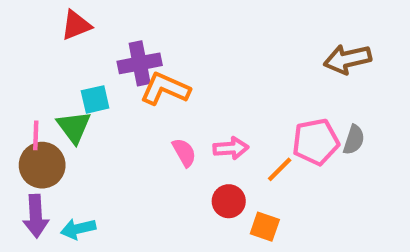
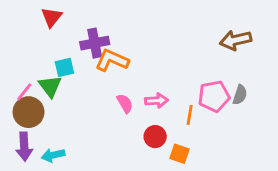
red triangle: (76, 25) -> (52, 17), turned -30
pink line: (36, 135) -> (24, 92), turned 36
orange line: (280, 169) -> (190, 115), turned -36

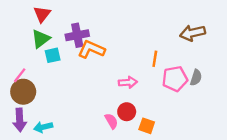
green triangle: (50, 86) -> (41, 39), moved, turned 30
pink semicircle: (125, 103) -> (111, 121), moved
orange line: (190, 115) -> (155, 59), moved

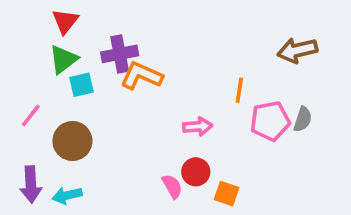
brown circle: (23, 92) -> (72, 141), moved

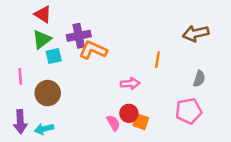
red triangle: (65, 21) -> (43, 14), turned -36
pink line: (31, 116) -> (20, 76), turned -42
pink pentagon: (270, 121) -> (189, 111), moved
orange square: (227, 194) -> (141, 122), moved

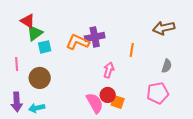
red triangle: (43, 14) -> (28, 21), moved
purple cross: (79, 36) -> (95, 37), moved
pink arrow: (130, 83) -> (109, 70), turned -70
pink semicircle: (113, 123) -> (95, 103), size x1.5

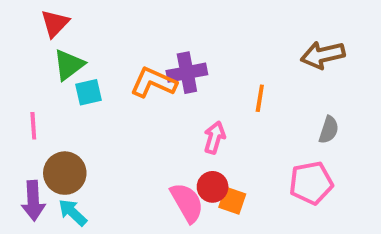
red triangle: (28, 21) -> (55, 23), moved, turned 42
brown circle: (40, 78) -> (65, 173), moved
cyan arrow: (37, 108) -> (73, 212), turned 56

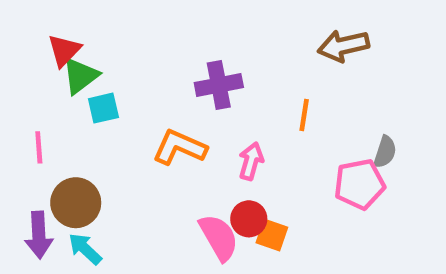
red triangle: (55, 23) -> (64, 50), moved
brown arrow: (323, 55) -> (343, 46), moved
orange L-shape: (153, 82) -> (180, 147), moved
pink pentagon: (311, 183) -> (360, 184), moved

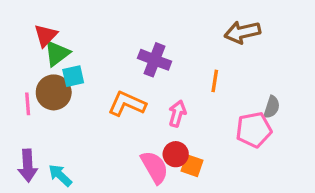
purple cross: (219, 85) -> (155, 60), turned 32
brown circle: (76, 203) -> (54, 92), moved

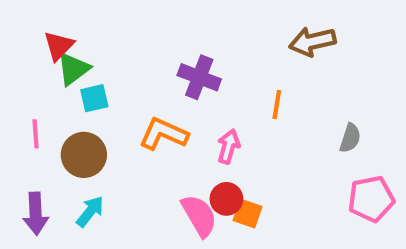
brown circle: (54, 92) -> (84, 155), moved
pink pentagon: (254, 130) -> (371, 199), moved
cyan arrow: (60, 175) -> (90, 211), moved, turned 85

